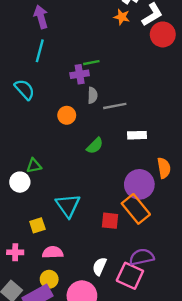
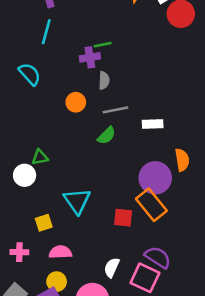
gray line: (115, 106) -> (115, 110), moved
purple semicircle: (142, 257) -> (158, 257), turned 45

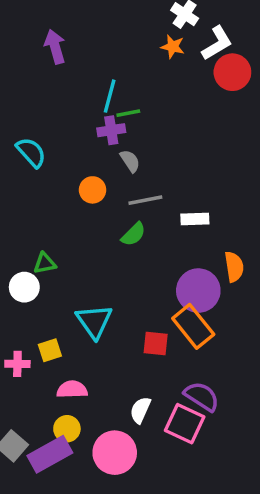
cyan line: (46, 32) -> (110, 96), moved
gray semicircle: (104, 80) -> (130, 161), turned -36
pink cross: (19, 252) -> (17, 364), moved

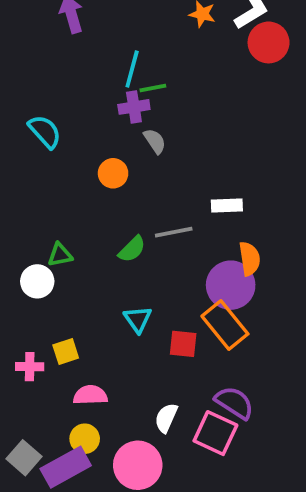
gray line: (145, 200) -> (174, 232), moved
green semicircle: (133, 234) -> (132, 249), moved
orange semicircle: (234, 267) -> (250, 259), moved
cyan triangle: (94, 321) -> (138, 319), moved, size x0.7

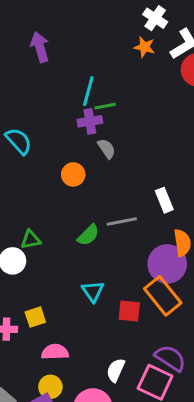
white rectangle: (227, 206) -> (164, 200), turned 70

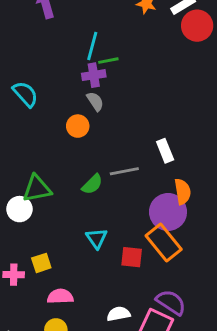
gray semicircle: (107, 149) -> (95, 101), moved
green triangle: (31, 240) -> (37, 189), size x1.5
white semicircle: (116, 370) -> (118, 314), turned 55

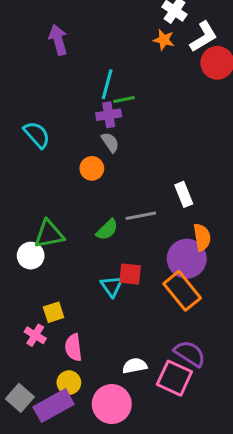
red square: (132, 257) -> (130, 274), moved
pink cross: (14, 275) -> (35, 335), moved, turned 30
pink semicircle: (60, 296) -> (73, 347), turned -95

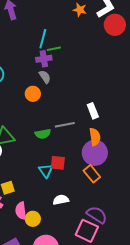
green semicircle: (107, 230) -> (43, 134), turned 35
orange semicircle: (202, 237) -> (95, 137), moved
orange rectangle: (182, 291) -> (92, 174), size x0.7
white semicircle: (135, 366) -> (61, 200), moved
yellow circle: (69, 383) -> (33, 219), moved

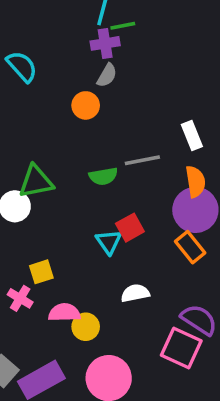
gray semicircle: (45, 77) -> (107, 75), turned 64
red square: (58, 163) -> (130, 228), turned -35
pink semicircle: (21, 211) -> (64, 313), turned 96

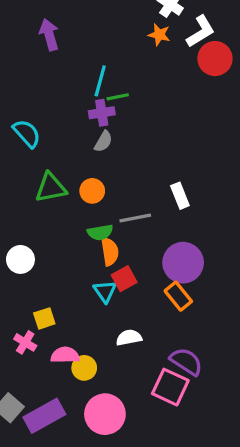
orange circle: (86, 105) -> (92, 191), moved
green triangle: (36, 182) -> (51, 188), moved
orange semicircle: (195, 182) -> (110, 251), moved

